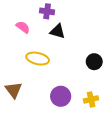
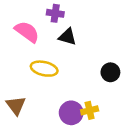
pink semicircle: (23, 27) -> (27, 32), size x1.5
yellow cross: (91, 99) -> (90, 110), moved

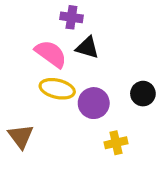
pink semicircle: (27, 32) -> (51, 54), moved
purple circle: (71, 113) -> (94, 103), moved

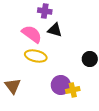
purple circle: (94, 103) -> (61, 85), moved

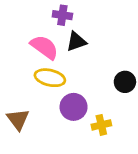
black triangle: (55, 30) -> (76, 42), turned -35
purple circle: (61, 85) -> (74, 107), moved

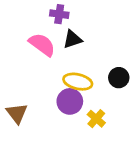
yellow ellipse: (50, 78) -> (78, 82), moved
yellow cross: (101, 125) -> (96, 119), turned -36

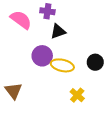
pink semicircle: (42, 45) -> (21, 20), moved
purple circle: (70, 101) -> (42, 56), moved

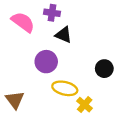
black triangle: (58, 31) -> (64, 35), turned 42
yellow ellipse: (62, 65) -> (65, 88), moved

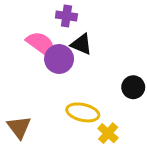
pink semicircle: (23, 22) -> (41, 44), moved
purple circle: (46, 62) -> (59, 59), moved

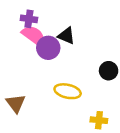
purple cross: (66, 16) -> (29, 19), moved
yellow cross: (108, 133) -> (99, 120), moved, turned -35

